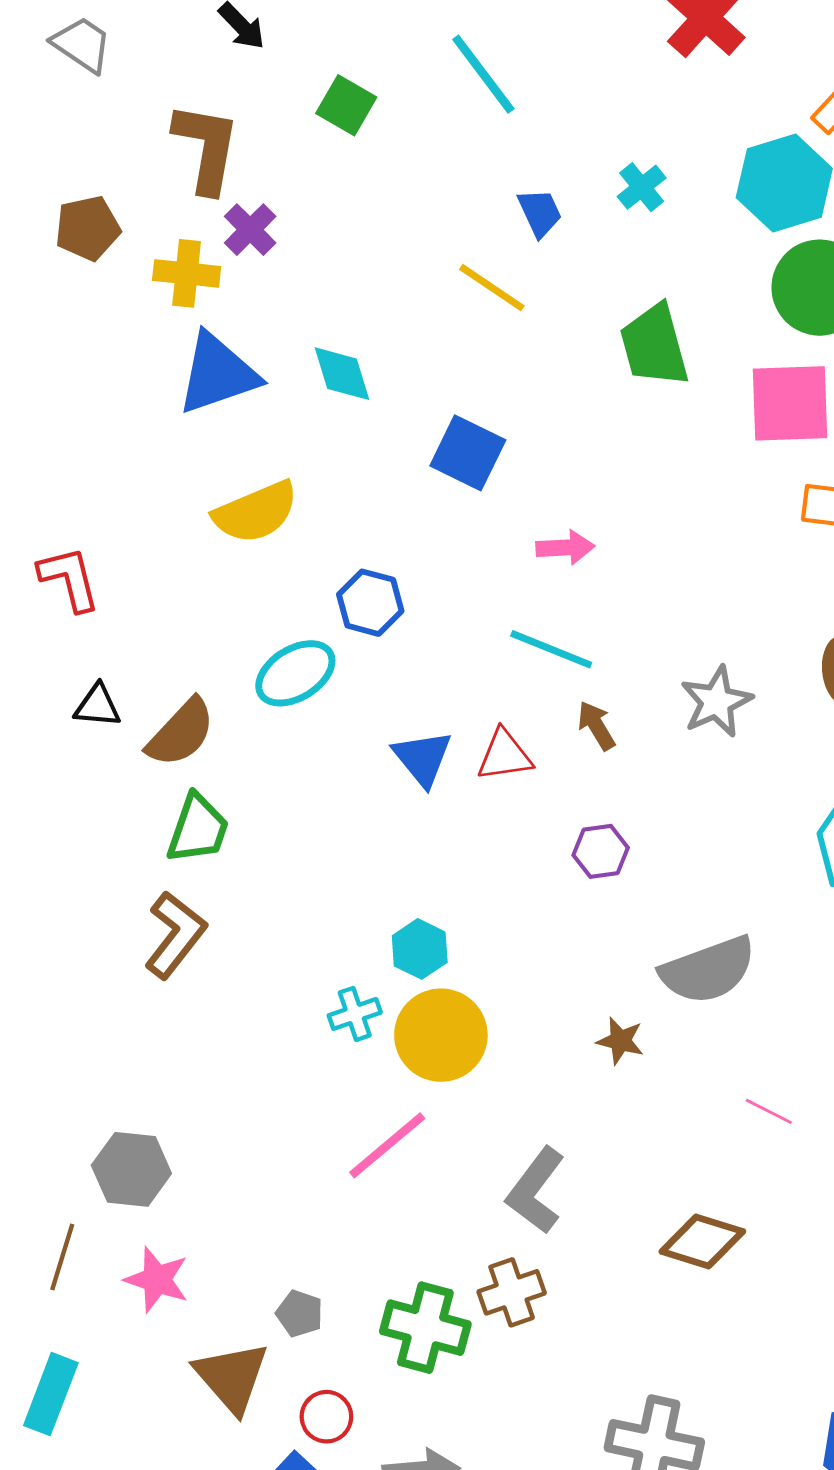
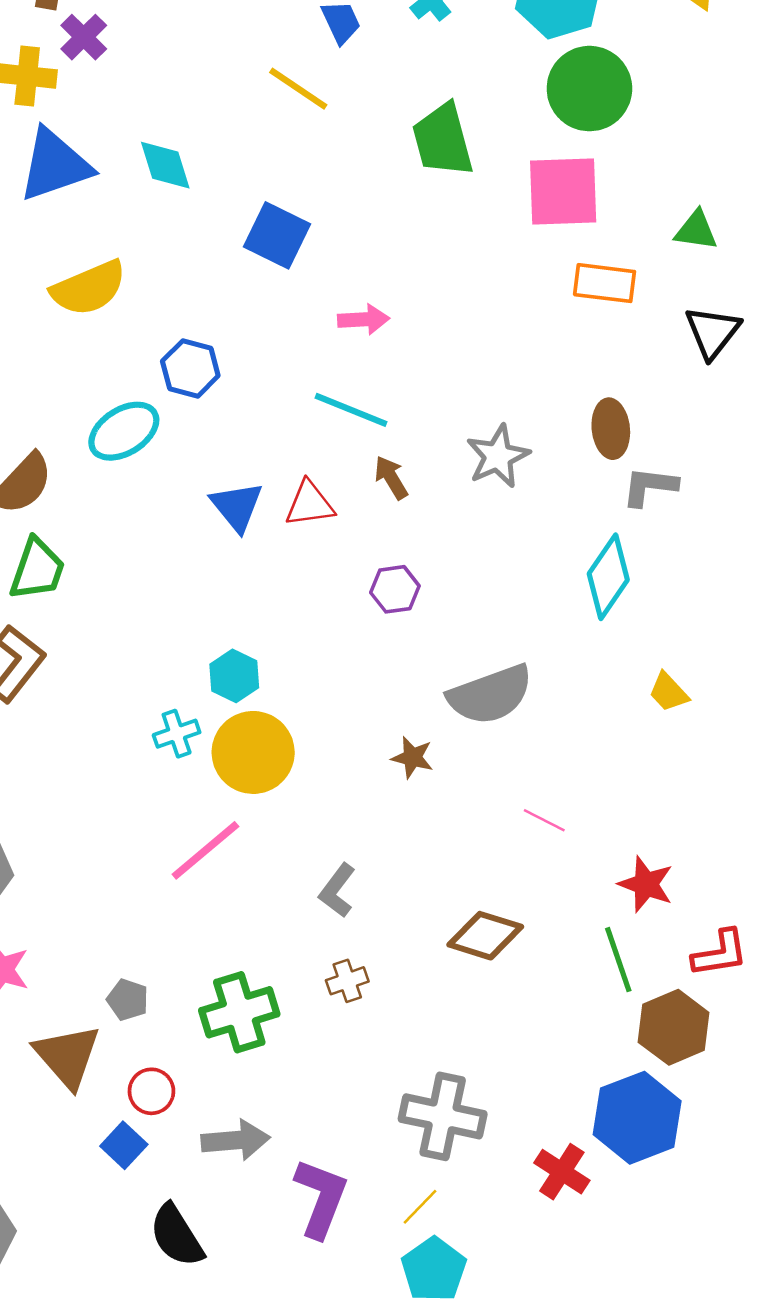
gray L-shape: (536, 1191) -> (337, 891), size x0.7
brown cross: (512, 1292) -> (347, 981), moved, size x0.7
green cross: (425, 1328) -> (239, 1012), turned -32

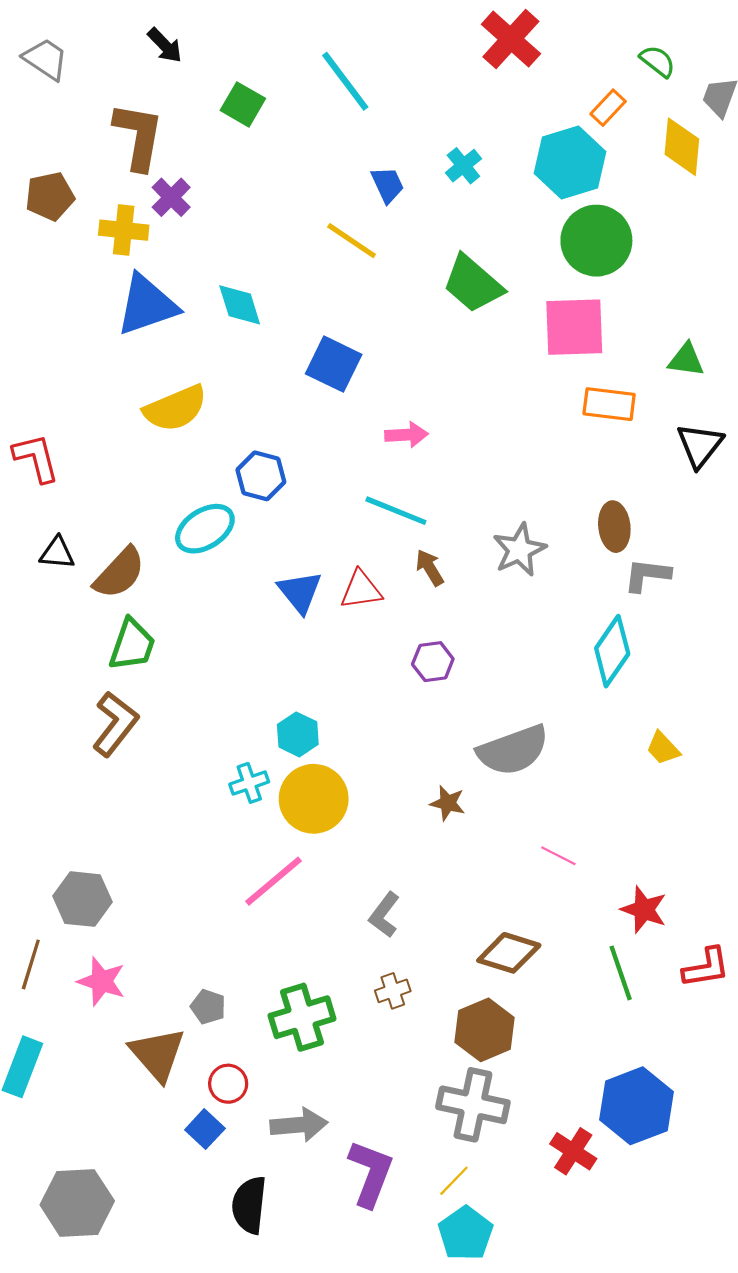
green trapezoid: (443, 140) -> (473, 284), turned -34
brown hexagon: (674, 1027) -> (485, 1030), moved
black semicircle: (177, 1236) -> (249, 1205), turned 38

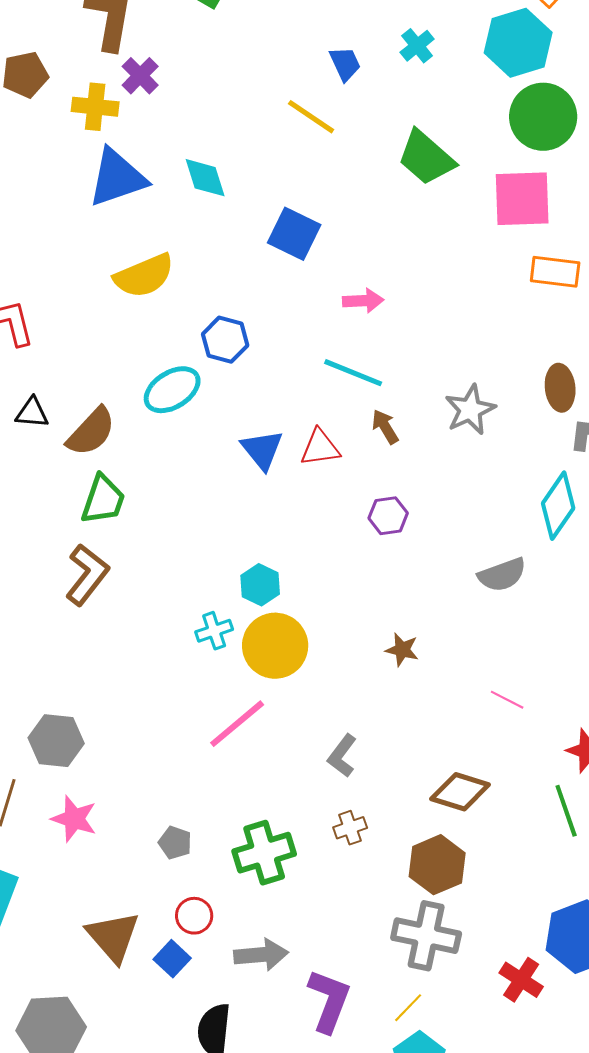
gray semicircle: (513, 750) -> (502, 575), moved, size x0.7
brown triangle: (157, 1054) -> (113, 937), moved

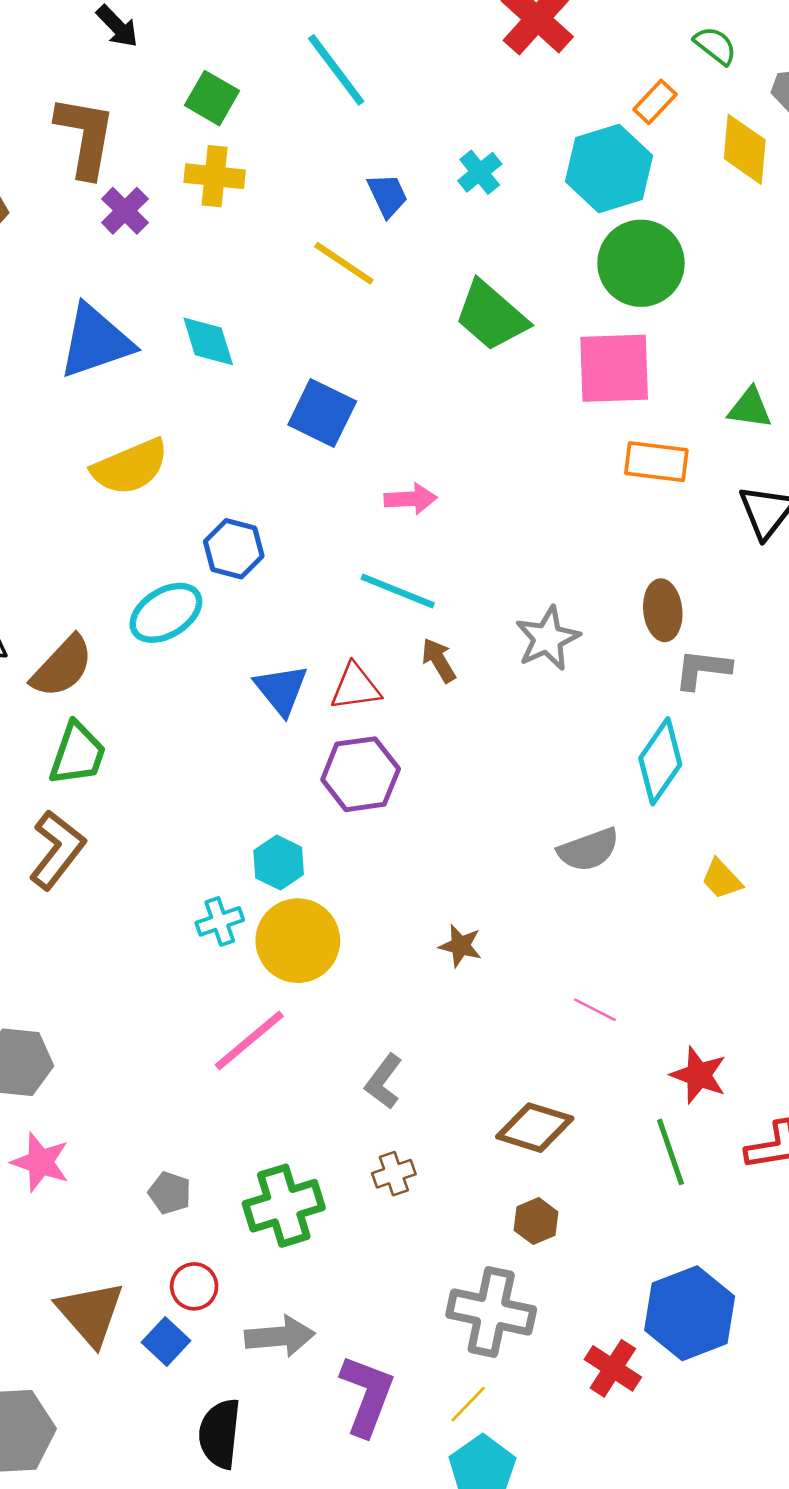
yellow cross: (95, 107) -> (215, 176), moved
purple hexagon: (388, 516) -> (361, 774), moved, size x1.5
brown hexagon: (437, 865) -> (536, 1221), moved, size x0.6

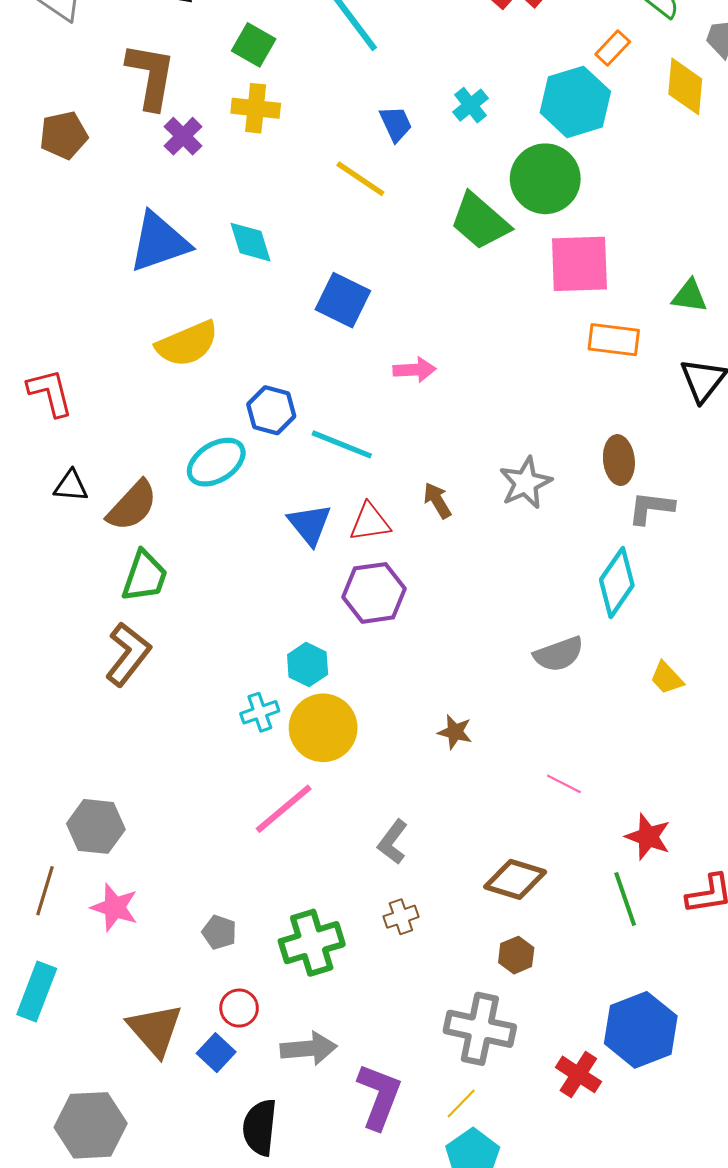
green circle: (641, 263) -> (545, 179), moved
cyan line: (398, 591) -> (342, 444), moved

